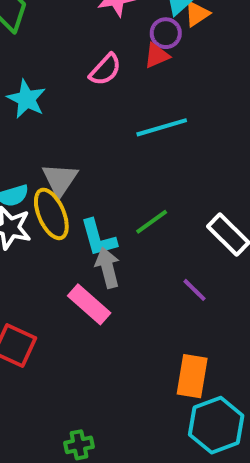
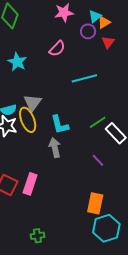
red triangle: (157, 56) -> (108, 42), moved, turned -32
green line: (152, 222) -> (98, 122), moved
cyan L-shape: (98, 238) -> (60, 125), moved
pink rectangle: (89, 304) -> (30, 184), moved, turned 65

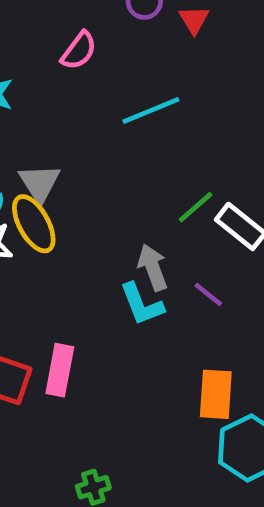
cyan L-shape: (60, 125) -> (142, 304), moved
gray arrow: (55, 148) -> (153, 267), moved

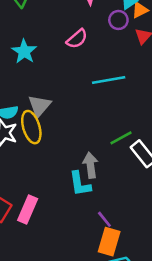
purple line: (208, 294) -> (104, 219), moved

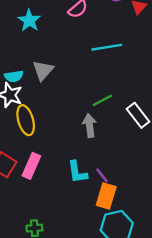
yellow ellipse: (31, 127) -> (26, 120), moved
green line: (121, 138) -> (102, 100), moved
cyan L-shape: (80, 184) -> (77, 172), moved

